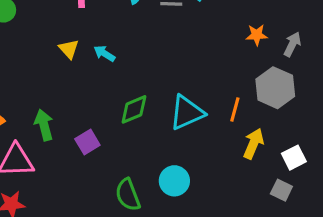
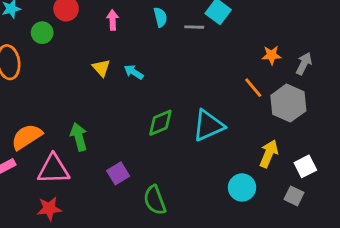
orange line: (235, 109) -> (253, 88), moved, turned -55
purple square: (87, 142) -> (118, 173), moved
cyan circle: (174, 181) -> (242, 187), moved

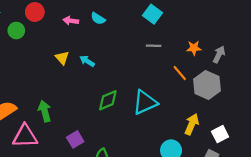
cyan semicircle: (160, 17) -> (98, 19), moved, turned 136
pink arrow: (113, 20) -> (71, 21), turned -80
gray line: (194, 27) -> (154, 46), moved

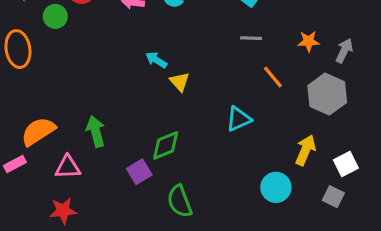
yellow triangle: (62, 58) -> (180, 82), moved
orange line: (180, 73) -> (273, 77), moved
green diamond: (108, 100) -> (166, 145), moved
cyan triangle: (145, 102) -> (239, 119), size x0.7
pink triangle: (25, 136) -> (68, 167), size x0.7

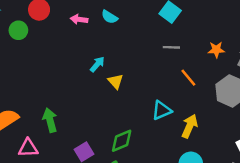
cyan arrow: (156, 60) -> (97, 64), turned 98
green diamond: (166, 145) -> (122, 141), moved
yellow arrow: (305, 150) -> (190, 126), moved

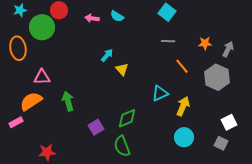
green circle: (18, 30) -> (42, 27), size x1.6
pink triangle: (28, 148) -> (42, 77), moved

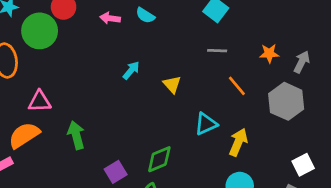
yellow triangle: (122, 69) -> (172, 84), moved

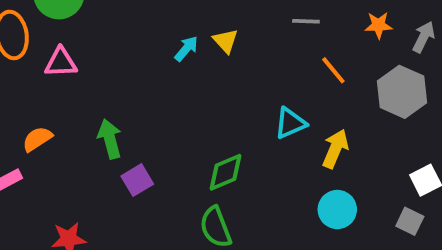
yellow triangle: (172, 84) -> (226, 41), moved
pink triangle: (40, 101) -> (61, 62), moved
orange semicircle: (24, 135) -> (37, 139), size x0.7
purple square: (116, 172) -> (137, 180), moved

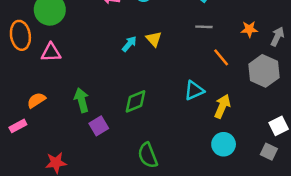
green diamond: (226, 172) -> (135, 101), moved

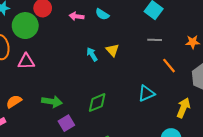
cyan arrow: (129, 44) -> (92, 54), turned -72
green arrow: (82, 100) -> (52, 102), turned 114
yellow arrow: (222, 106) -> (183, 108), moved

